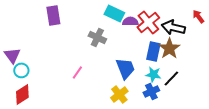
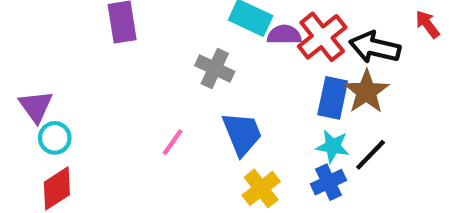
blue trapezoid: (125, 68) -> (242, 134), moved

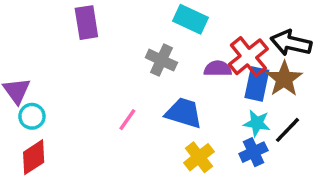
purple semicircle: (284, 35) -> (218, 69), moved
red cross: (322, 37) -> (248, 57), moved
blue trapezoid: (242, 134) -> (184, 113), turned -51

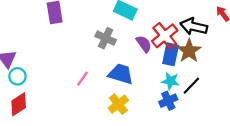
purple semicircle: (218, 69) -> (144, 44), turned 54
yellow cross: (199, 157) -> (118, 104), moved

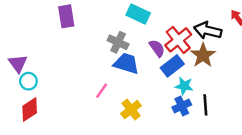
blue rectangle: (171, 54) -> (172, 66), moved, turned 40
blue trapezoid: (121, 74) -> (126, 64), moved
pink line: (82, 79) -> (102, 91), moved
black line: (191, 86) -> (205, 105), moved, turned -48

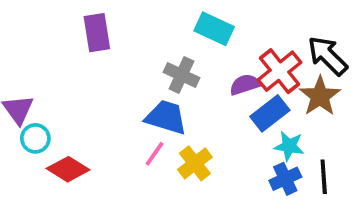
black arrow: (208, 30) -> (328, 56), turned 32
purple semicircle: (157, 48) -> (245, 85), turned -72
blue trapezoid: (126, 64) -> (166, 117), moved
red diamond: (30, 110) -> (68, 169), moved, turned 65
yellow cross: (131, 110) -> (195, 163), moved

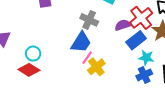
blue trapezoid: (166, 117) -> (81, 42), turned 105
cyan circle: (35, 138) -> (33, 54), moved
pink line: (155, 154) -> (87, 58), moved

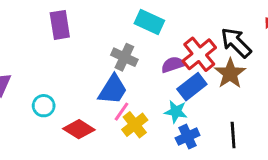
cyan star: (146, 58) -> (176, 112), moved
red diamond: (29, 70) -> (79, 129), moved
blue cross: (144, 75) -> (188, 137), moved

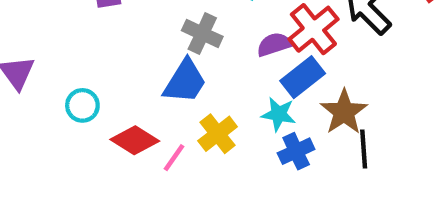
brown star: (230, 73) -> (344, 112), moved
pink line: (121, 112) -> (174, 158), moved

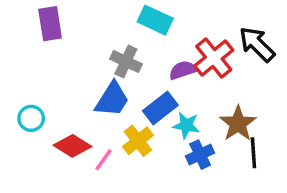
blue rectangle: (303, 77) -> (160, 108), moved

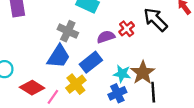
red cross: (214, 58) -> (127, 29), size x0.6
cyan star: (186, 125) -> (122, 74), moved

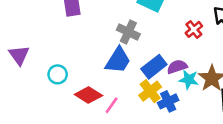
purple semicircle: (106, 37) -> (177, 67), moved
yellow cross: (76, 84) -> (150, 91), moved
blue cross: (117, 93) -> (168, 101), moved

